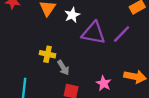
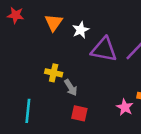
pink star: (104, 83) -> (125, 107), moved

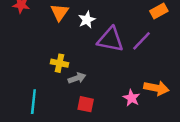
gray arrow: (71, 88) -> (77, 78), turned -77

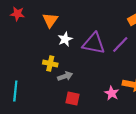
white star: (87, 20) -> (65, 39), moved
cyan line: (33, 102) -> (15, 91), moved

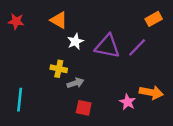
red star: (17, 14) -> (16, 21), moved
orange triangle: (50, 20) -> (59, 20), turned -35

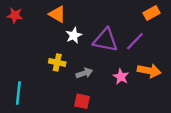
gray arrow: (75, 83) -> (84, 73), moved
orange arrow: (151, 92) -> (149, 71), moved
pink star: (128, 102) -> (121, 77), moved

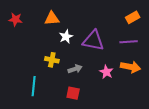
orange triangle: (57, 14) -> (52, 18), turned -35
purple line: (135, 41) -> (129, 42), moved, turned 42
cyan line: (18, 93) -> (34, 86), moved

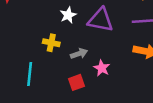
pink star: (106, 72) -> (102, 68), moved
red square: (73, 93) -> (77, 82), turned -32

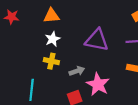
white star: (68, 15) -> (53, 39), moved
pink star: (102, 68) -> (98, 84), size x1.5

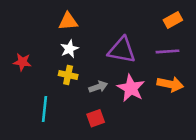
red star: (12, 17) -> (22, 62), moved
pink star: (98, 84) -> (131, 88), moved

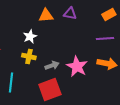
orange triangle: (68, 21) -> (46, 16), moved
purple triangle: (122, 50) -> (70, 14), moved, size x0.6
red square: (96, 118) -> (50, 90), size x1.6

